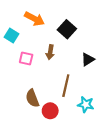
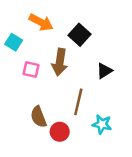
brown arrow: (50, 52) -> (60, 62), size x1.5

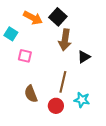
black square: (80, 35) -> (58, 17), moved
brown arrow: (60, 62) -> (65, 40), moved
red circle: (60, 132) -> (56, 106), moved

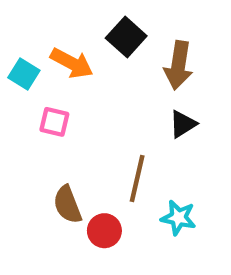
orange arrow: (33, 18) -> (72, 63), moved
brown arrow: (65, 40) -> (178, 65), moved
red circle: (56, 106) -> (104, 231), moved

